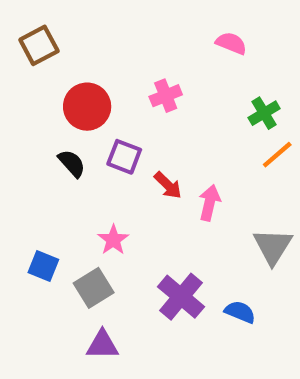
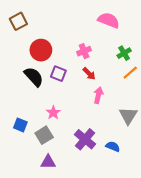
pink semicircle: (231, 43) -> (109, 20), size x1.5
pink cross: (166, 96) -> (84, 51), moved
black semicircle: (72, 163) -> (34, 77), size x1.5
red arrow: (168, 185) -> (89, 74), moved

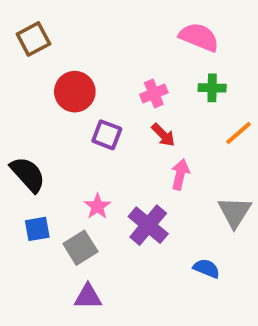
green cross: (124, 53) -> (212, 88), moved, turned 32
black semicircle: (34, 77) -> (28, 174), moved
blue square: (20, 125) -> (37, 229), turned -32
purple cross: (85, 139) -> (148, 225), moved

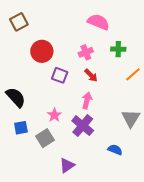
pink semicircle: (199, 37) -> (98, 22), moved
pink arrow: (180, 174) -> (87, 100), moved
purple triangle: (88, 297) -> (67, 165), moved, turned -35

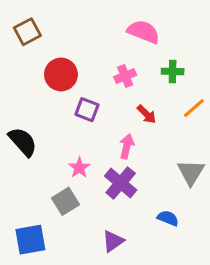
red arrow: (91, 75) -> (147, 114), moved
blue square: (21, 128) -> (30, 240), moved, size x1.5
purple triangle: (67, 165) -> (113, 241), moved

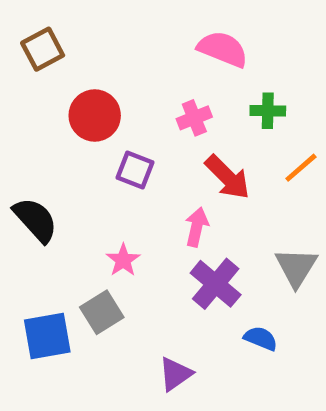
red arrow: (147, 114) -> (227, 177), size x1.5
purple cross: (121, 183) -> (216, 284), moved
blue square: (30, 240) -> (47, 336), moved

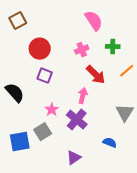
pink semicircle: (223, 49) -> (94, 21), turned 35
purple square: (135, 170) -> (45, 76), moved
purple cross: (216, 284) -> (77, 120), moved

